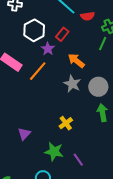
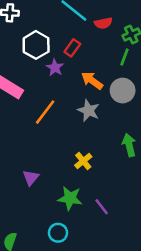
orange line: (38, 71) -> (45, 112), moved
gray circle: (98, 87) -> (123, 91), moved

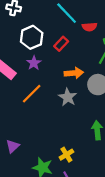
purple star: (55, 68) -> (34, 63), moved
orange arrow: (92, 81) -> (74, 73), turned 132
yellow cross: (83, 161) -> (66, 155), moved

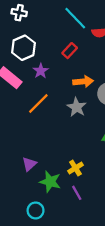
white hexagon: (32, 37) -> (23, 48), moved
purple triangle: (13, 146) -> (29, 164), moved

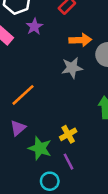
orange line: (38, 104) -> (23, 95), moved
gray star: (77, 107) -> (72, 68), turned 30
cyan circle: (36, 210) -> (50, 181), moved

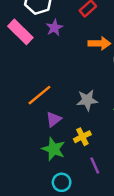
gray star: (72, 68) -> (87, 100), moved
purple triangle: (18, 128) -> (54, 119), moved
purple line: (69, 162) -> (95, 166), moved

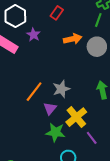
gray star: (87, 100) -> (61, 89), moved
yellow cross: (82, 137) -> (76, 117), size x1.5

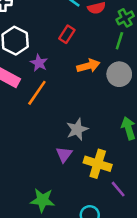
orange line: (34, 92) -> (37, 93), moved
yellow cross: (76, 117) -> (98, 164), turned -30
green star: (55, 132) -> (42, 200), moved

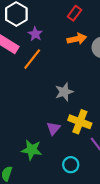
red rectangle: (67, 34) -> (74, 13), moved
purple triangle: (64, 154) -> (53, 128), moved

